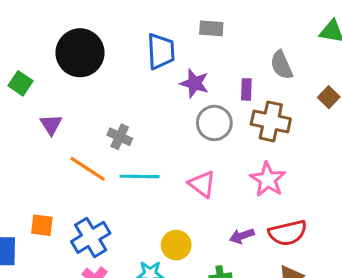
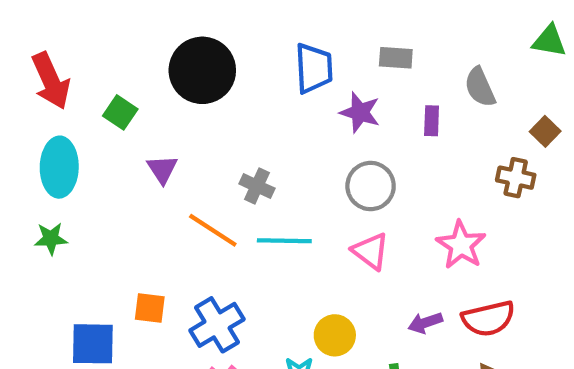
gray rectangle: (211, 28) -> (396, 58), moved
brown cross: (271, 121) -> (516, 178), moved, size x0.7
gray circle: (214, 123) -> (371, 186), moved

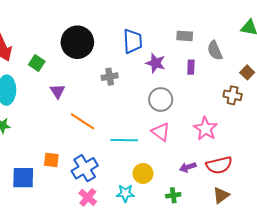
gray rectangle: (396, 58) -> (185, 36), moved
gray cross: (257, 186) -> (110, 77), moved, turned -35
cyan line: (284, 241) -> (124, 140), moved

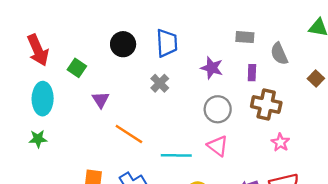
blue trapezoid: (133, 41) -> (167, 43), moved
black circle: (77, 42) -> (123, 44), size x0.7
gray cross: (110, 77) -> (160, 83), turned -35
brown cross: (233, 95) -> (266, 105), moved, size x1.4
pink star: (205, 129) -> (280, 142), moved, size x0.7

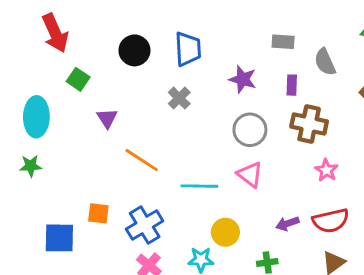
red arrow: (38, 50) -> (55, 33), moved

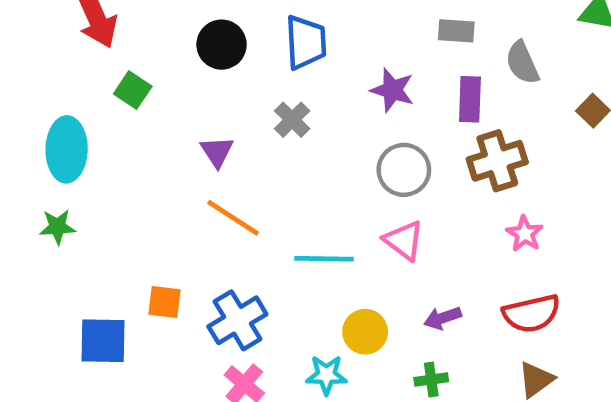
purple rectangle: (292, 85) -> (470, 99), size x1.4
purple triangle: (107, 118) -> (217, 152), moved
brown cross: (309, 124) -> (497, 161), turned -30
purple arrow: (287, 224) -> (443, 318), moved

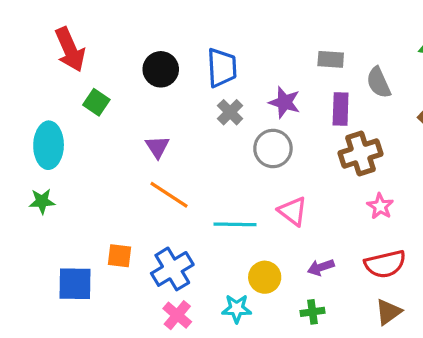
gray cross: (292, 120) -> (230, 112), moved
gray circle: (404, 170) -> (273, 149), moved

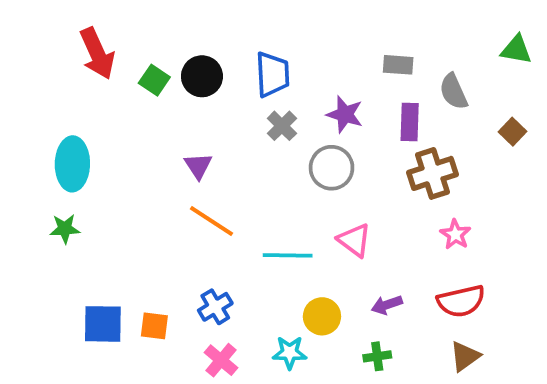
green square: (96, 102) -> (154, 80), moved
orange square: (119, 256) -> (154, 326), moved
blue cross: (172, 269) -> (215, 307), size x0.7

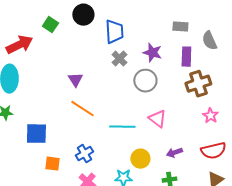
red arrow: (97, 53) -> (19, 45), moved, turned -92
black circle: (202, 76) -> (83, 15), moved
green square: (154, 80) -> (50, 25), moved
blue square: (103, 324) -> (36, 134), moved

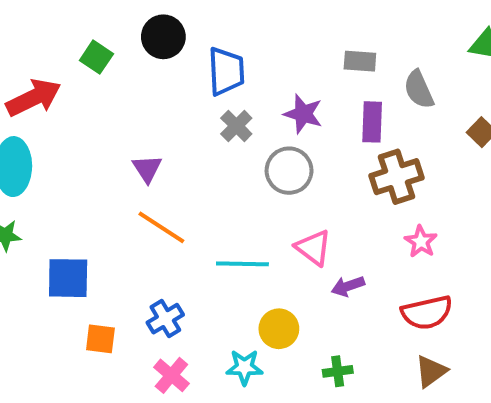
purple arrow: (174, 153) -> (348, 286), moved

